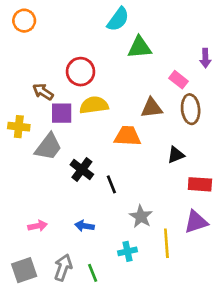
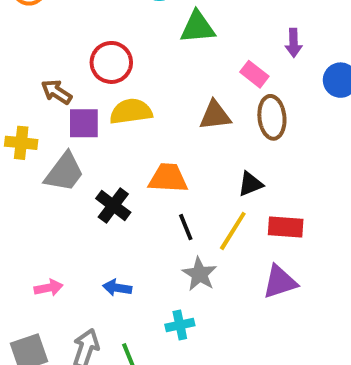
orange trapezoid: (127, 136) -> (168, 178), moved
black line: (111, 184) -> (186, 227), moved
yellow line: (166, 243) -> (233, 231), moved, turned 36

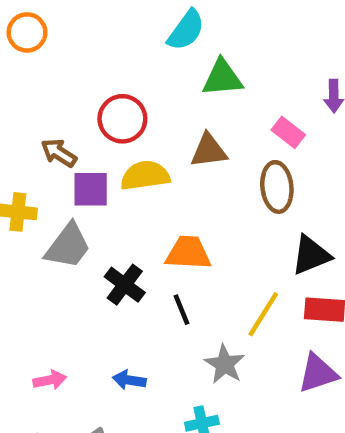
brown triangle: (215, 115) -> (209, 151), moved
brown ellipse: (272, 117) -> (277, 187), moved
black triangle: (250, 184) -> (311, 255), moved, size x1.4
black line: (186, 227) -> (181, 310), moved

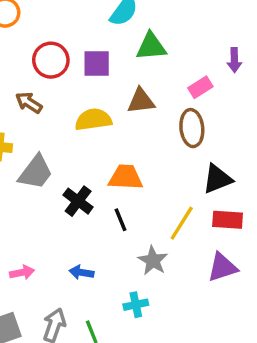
red circle: (122, 119) -> (51, 60), moved
pink rectangle: (288, 132) -> (200, 87), turned -70
purple square: (91, 189) -> (97, 64), moved

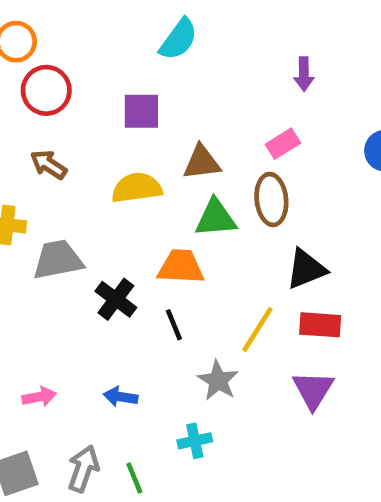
green triangle: (151, 47) -> (216, 218), moved
red circle: (51, 60) -> (46, 90), moved
purple arrow: (234, 60) -> (304, 74), moved
gray trapezoid: (36, 172) -> (58, 260), turned -138
purple triangle: (222, 267) -> (313, 390), turned -40

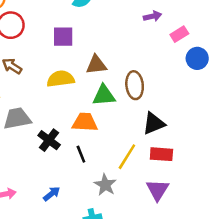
purple arrow: (304, 74) -> (152, 16), turned -102
pink rectangle: (283, 144) -> (179, 34), moved
blue arrow: (120, 397) -> (52, 194), turned 132

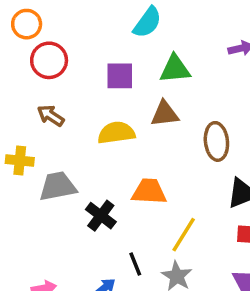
green triangle: (104, 95) -> (175, 69), moved
black line: (81, 154) -> (135, 264), moved
yellow line: (127, 157) -> (184, 235), moved

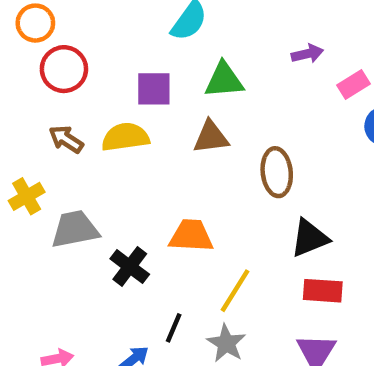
yellow semicircle: (116, 133) -> (125, 137), moved
yellow cross: (20, 160) -> (27, 196), turned -36
black line: (135, 264) -> (174, 328), turned 45

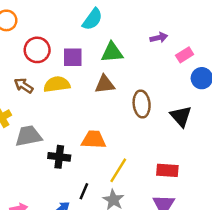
red circle: (64, 69) -> (37, 50), moved
black triangle: (310, 238) -> (181, 116), moved, turned -50
black cross: (130, 267) -> (59, 157), turned -30

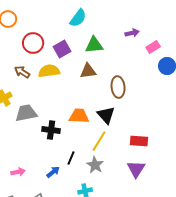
purple square: (73, 57) -> (62, 49), turned -30
black triangle: (181, 116) -> (106, 115), moved

